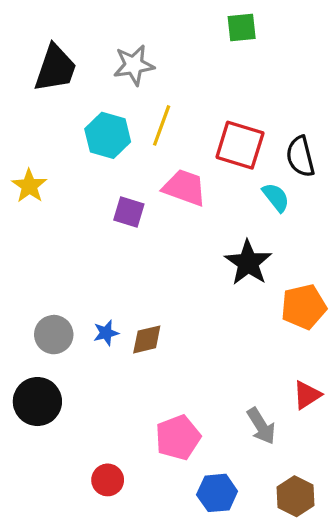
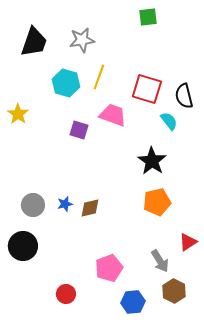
orange pentagon: (304, 307) -> (157, 202), moved
brown hexagon: (295, 496) -> (174, 291), moved

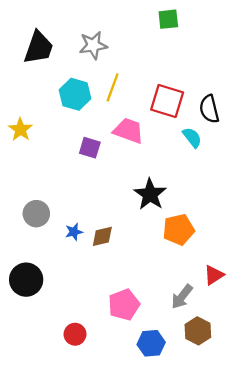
black star: (152, 161) -> (150, 194), moved
gray circle: (33, 205) -> (36, 214), moved
gray arrow: (160, 261) -> (182, 297), turned 70

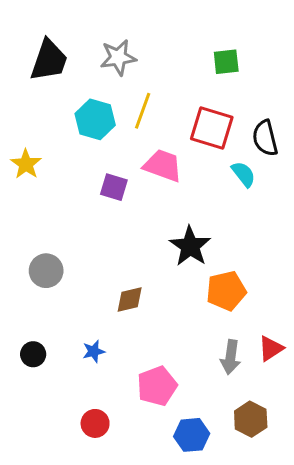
green square: (168, 19) -> (226, 62), moved
blue star: (74, 232) -> (94, 351), moved
black circle: (26, 280) -> (33, 354), size x0.6
gray arrow: (182, 297) -> (231, 357), moved, turned -30

